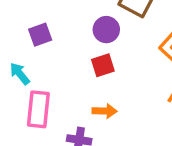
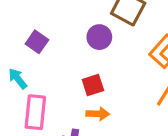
purple square: (40, 35) -> (37, 42), turned -35
red square: (103, 65) -> (93, 85), moved

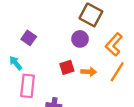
purple circle: (99, 37) -> (80, 39), moved
orange arrow: (98, 114) -> (89, 72), moved

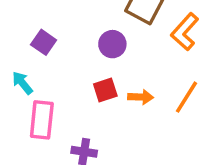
purple circle: (80, 39) -> (112, 44), moved
orange L-shape: (114, 44) -> (185, 32), moved

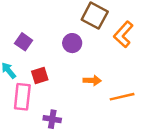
red square: (105, 90) -> (40, 75), moved
orange line: (187, 97) -> (122, 97), moved, turned 45

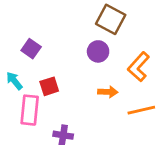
orange L-shape: (123, 34) -> (139, 67), moved
purple circle: (72, 43) -> (98, 51), moved

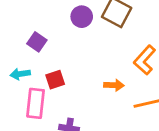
purple circle: (98, 51) -> (82, 17), moved
cyan arrow: (14, 81) -> (20, 74), turned -60

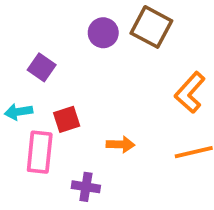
orange arrow: (114, 85) -> (121, 144), moved

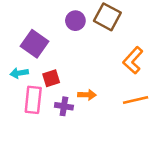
purple square: (42, 67) -> (35, 44), size x1.5
purple cross: (86, 187) -> (64, 106), moved

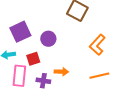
purple circle: (75, 21) -> (48, 39), moved
purple square: (35, 44) -> (20, 32), turned 30

